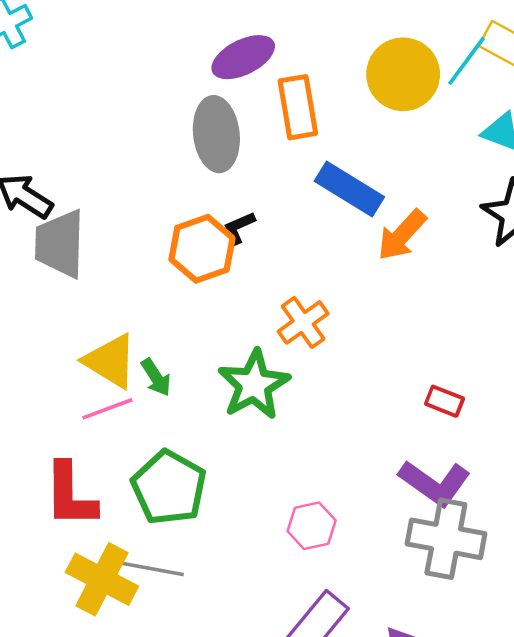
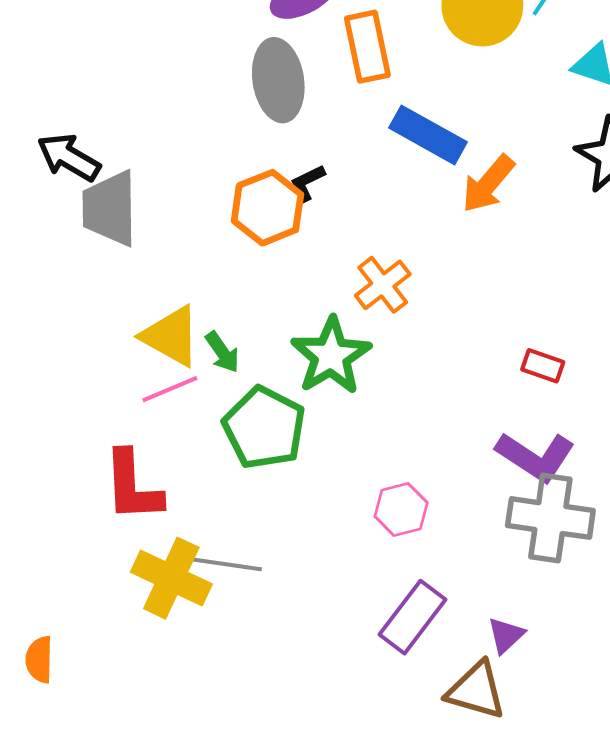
green pentagon: (169, 487) -> (264, 428), moved

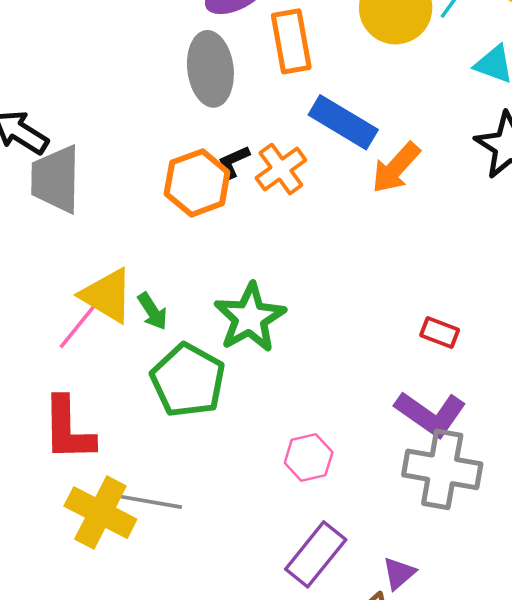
orange cross: (383, 285) -> (281, 169), moved
pink line: (170, 389) -> (77, 327), moved, turned -30

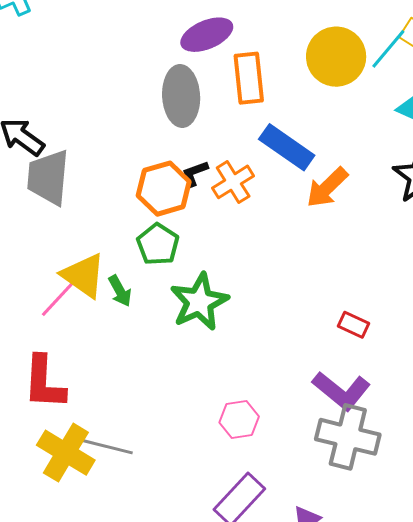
green pentagon: (188, 380) -> (158, 244), moved, size x0.7

